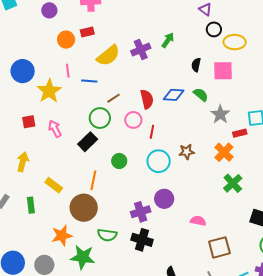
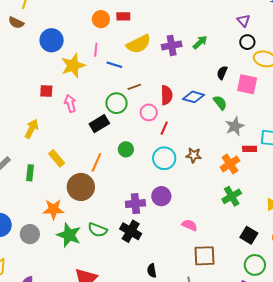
green semicircle: (107, 235) -> (98, 230), moved

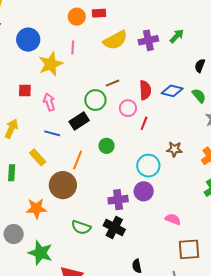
blue line: (114, 65) -> (52, 133), moved
cyan circle: (164, 158) -> (148, 166), moved
green star: (69, 235) -> (40, 253), moved

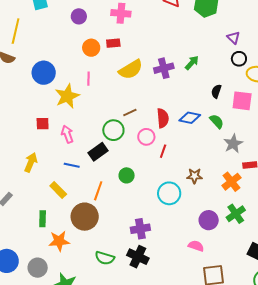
green rectangle: (12, 173) -> (43, 219), moved
purple circle: (144, 191) -> (209, 220), moved

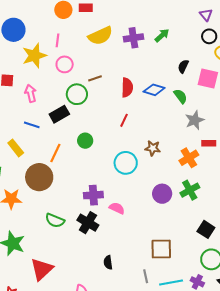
pink circle: (146, 137) -> (65, 64), moved
pink semicircle: (196, 246) -> (117, 208), moved

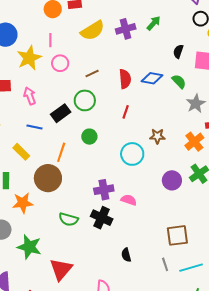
green circle: (77, 94) -> (85, 100), moved

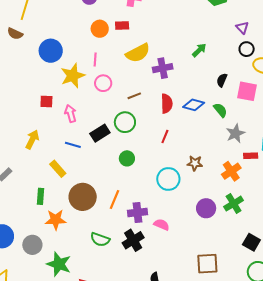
purple cross: (126, 29) -> (163, 68), moved
orange line: (61, 152) -> (114, 200), moved
black cross: (102, 218) -> (133, 240), turned 30

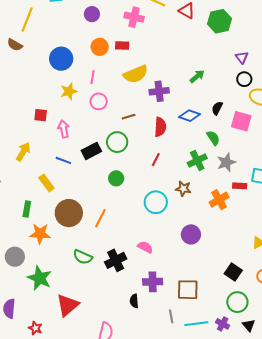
blue circle: (51, 51) -> (61, 59), moved
yellow star: (73, 76) -> (69, 91), size x0.7
blue diamond: (194, 105) -> (190, 116), moved
green cross: (234, 204) -> (197, 161), moved
purple cross: (137, 213) -> (153, 282), moved

